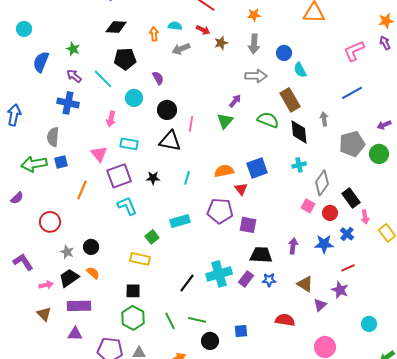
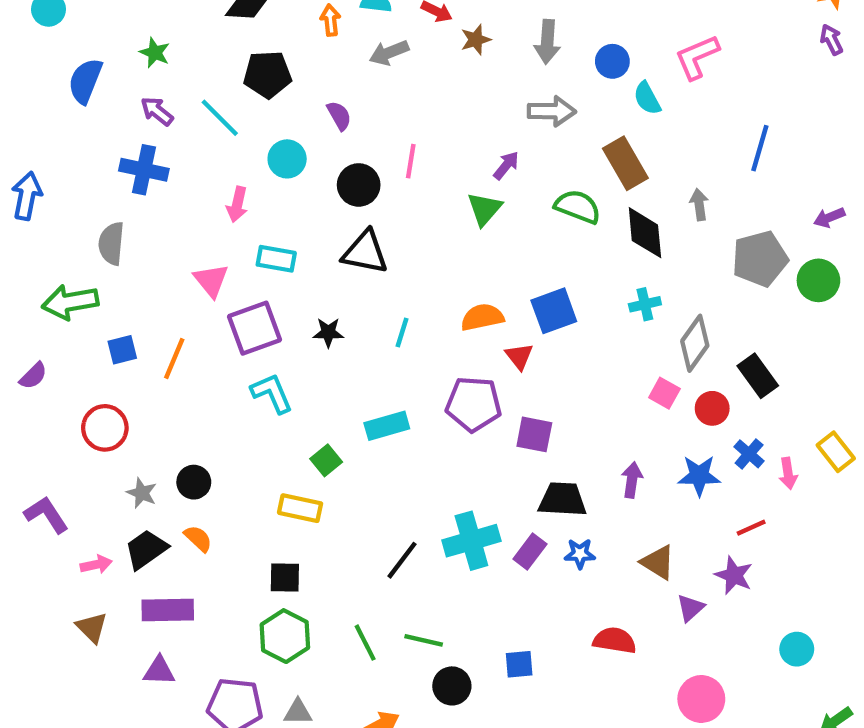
pink L-shape: (354, 51) -> (697, 57), moved
blue line: (352, 93) -> (760, 148), turned -45
pink line: (191, 124) -> (411, 161), moved
blue square: (61, 162) -> (122, 350), moved
pink arrow: (365, 217) -> (788, 473), moved

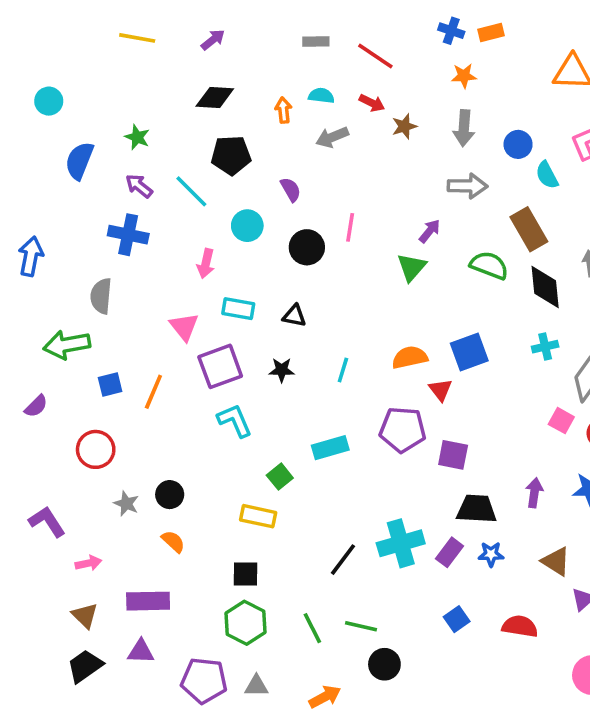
black triangle: (365, 252) -> (294, 316), moved, size x0.6
black trapezoid: (146, 549) -> (85, 666), moved
blue square: (519, 664) -> (457, 619), moved, turned -30

